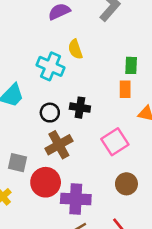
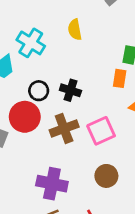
cyan cross: (51, 66) -> (31, 43), moved
brown cross: (59, 145) -> (64, 128), moved
red circle: (46, 182) -> (25, 117), moved

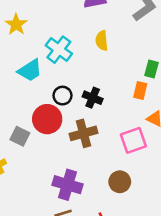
pink square: (101, 131) -> (133, 140), moved

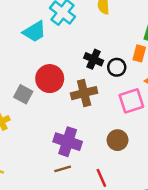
black circle: (62, 96) -> (117, 67), moved

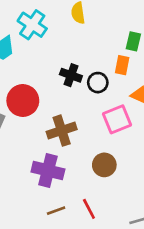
brown cross: (84, 93) -> (62, 131), moved
brown line: (63, 169) -> (56, 211), moved

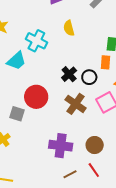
black cross: (71, 75) -> (69, 74), turned 35
brown cross: (62, 131) -> (76, 104), moved, turned -30
brown circle: (104, 165) -> (95, 145), moved

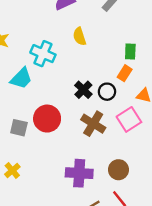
orange rectangle: (106, 62) -> (125, 73), turned 32
gray square: (17, 114) -> (19, 128), moved

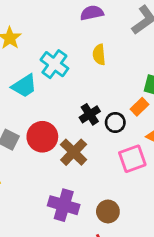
brown cross: (93, 124) -> (74, 152), moved

